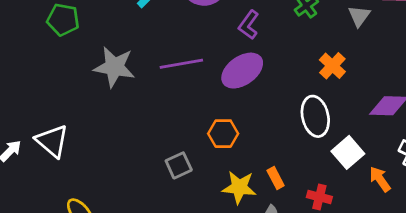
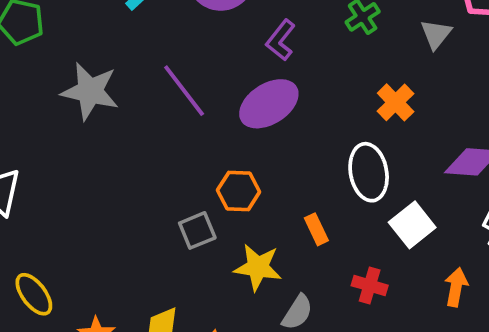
purple line: (181, 64) -> (184, 91), turned 60
gray square: (179, 165) -> (197, 230), moved
orange rectangle: (276, 178) -> (316, 229), moved
orange arrow: (380, 179) -> (456, 287), moved, turned 44

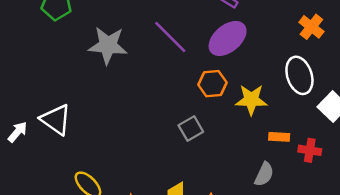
orange hexagon: (239, 191) -> (212, 84), moved
orange rectangle: (316, 229) -> (279, 137), moved, turned -54
yellow star: (258, 267) -> (251, 100), moved

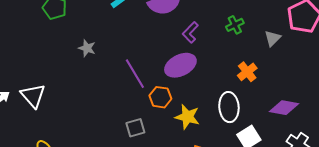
purple line: (170, 37) -> (135, 74), moved
gray star: (108, 45) -> (87, 48), size x0.6

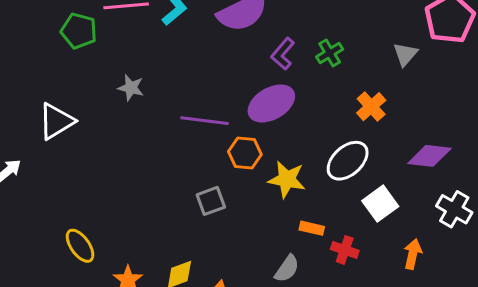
green cross: (235, 25) -> (330, 53), moved
purple line: (135, 74) -> (205, 121), turned -48
white triangle: (33, 96) -> (56, 121), moved, turned 44
white ellipse: (229, 107) -> (348, 161), turned 56

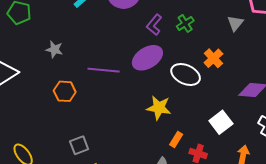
orange hexagon: (245, 153) -> (65, 91), moved
white ellipse: (348, 161) -> (186, 75), moved, turned 68
gray square: (211, 201) -> (79, 145), moved
orange rectangle: (312, 228) -> (176, 140), turned -70

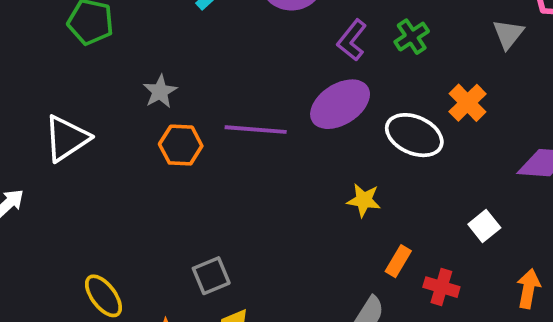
gray star: (54, 49) -> (160, 91), turned 30
orange hexagon: (65, 91) -> (181, 145), moved
yellow star: (159, 108) -> (364, 200), size x0.7
white square: (221, 122) -> (484, 226), size x0.7

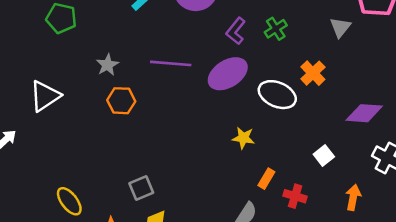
purple line: (256, 130) -> (171, 63), moved

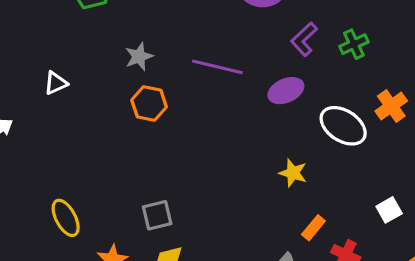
purple ellipse: (228, 74) -> (286, 91), size x0.7
white triangle: (45, 96) -> (56, 83), size x0.6

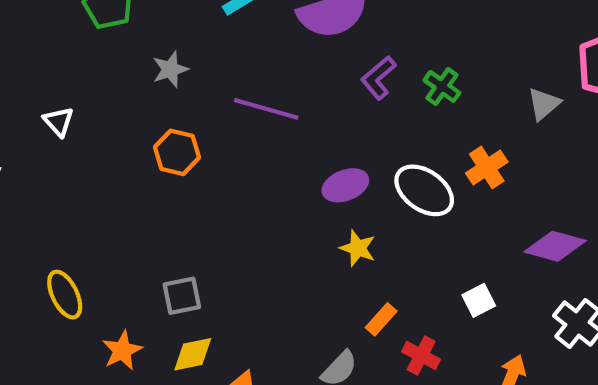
green cross: (354, 44) -> (442, 87), turned -32
gray star: (139, 57) -> (170, 69), moved
white triangle: (56, 83) -> (59, 122), turned -50
purple ellipse: (286, 91) -> (345, 185), moved

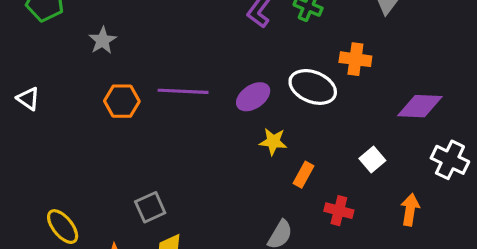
purple line: (266, 109) -> (183, 91), moved
orange cross: (487, 168) -> (355, 59), turned -36
orange rectangle: (381, 319) -> (304, 175), moved

